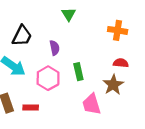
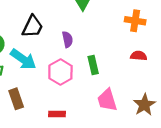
brown star: (113, 85) -> (144, 105), moved
red rectangle: (31, 107) -> (57, 114), moved

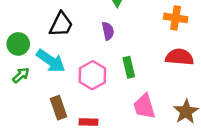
purple semicircle: (67, 39) -> (108, 31), moved
red semicircle: (139, 56) -> (179, 57), size x1.5
brown rectangle: (16, 99) -> (59, 108), moved

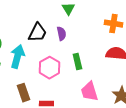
black trapezoid: (61, 24) -> (37, 33), moved
cyan arrow: (51, 61) -> (17, 57), turned -110

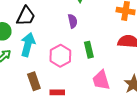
black trapezoid: (37, 33) -> (26, 16), moved

